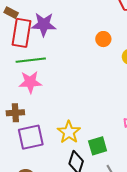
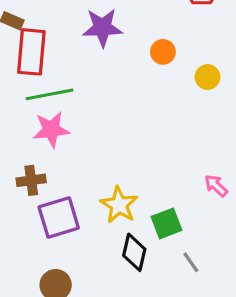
purple star: (44, 24) -> (102, 28), moved

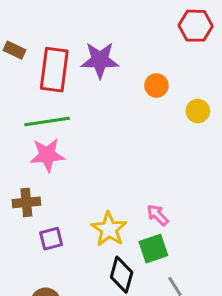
red rectangle: (31, 52) -> (54, 70), moved
pink arrow: (216, 186) -> (158, 215), moved
purple square: (59, 217) -> (51, 239), size x0.6

